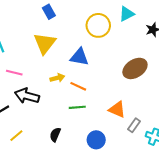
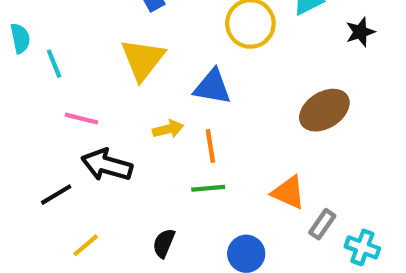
orange line: (78, 86) -> (210, 146), turned 56

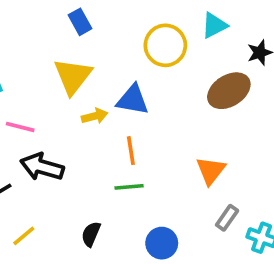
brown ellipse: (324, 110) -> (229, 91), moved
yellow arrow: (168, 129) -> (95, 116), moved
orange triangle: (288, 192) -> (211, 171), moved, turned 44

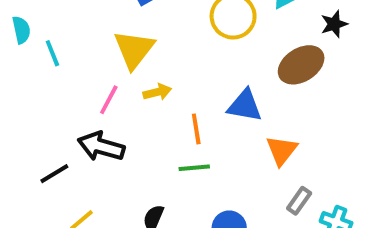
blue triangle: (133, 100) -> (245, 106), moved
pink line: (20, 127) -> (109, 100), moved, turned -76

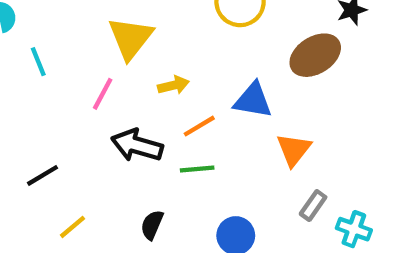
cyan line: (52, 53) -> (38, 62), moved
yellow arrow: (157, 92) -> (173, 85), moved
orange line: (196, 129) -> (199, 126), turned 68
black arrow: (101, 146) -> (137, 145), moved

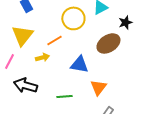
orange line: (199, 126) -> (54, 40), moved
green line: (197, 169) -> (64, 96), moved

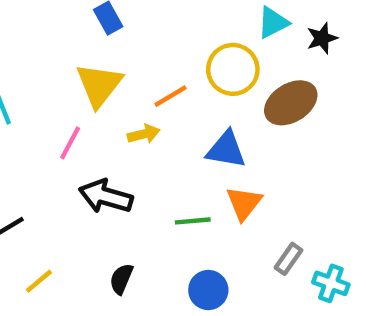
yellow circle: (73, 18) -> (233, 69), moved
black star: (125, 22) -> (322, 38), moved
orange triangle: (98, 87) -> (244, 203), moved

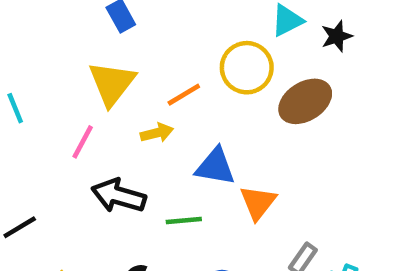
blue triangle: (226, 150) -> (215, 167), moved
green line: (193, 221) -> (184, 221), moved

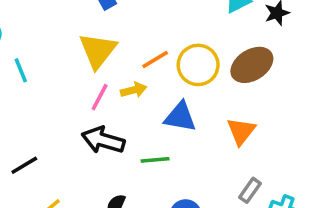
yellow circle: (247, 68) -> (198, 65), moved
pink line: (83, 142) -> (100, 97), moved
orange triangle: (258, 203) -> (241, 131), moved

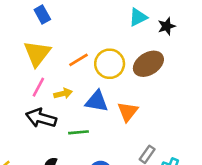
yellow arrow: (134, 90) -> (63, 94), moved
orange triangle: (241, 131) -> (128, 112), moved

